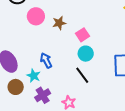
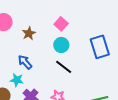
brown star: (59, 23) -> (29, 33), moved
pink square: (83, 35) -> (61, 24), moved

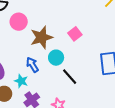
brown star: (29, 33) -> (41, 37), size x1.6
cyan circle: (61, 45) -> (56, 58), moved

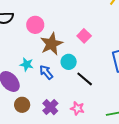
pink circle: (19, 22) -> (35, 25), moved
cyan star: (21, 81) -> (27, 64), moved

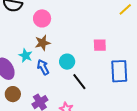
pink square: (84, 36) -> (100, 45), moved, turned 32
brown star: (51, 44) -> (43, 43), moved, size x0.7

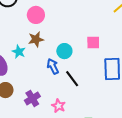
cyan circle: (67, 62) -> (64, 51), moved
blue arrow: (43, 67) -> (53, 66), moved

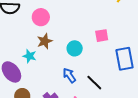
blue arrow: (53, 66) -> (69, 75), moved
black line: (72, 79) -> (94, 83), moved

